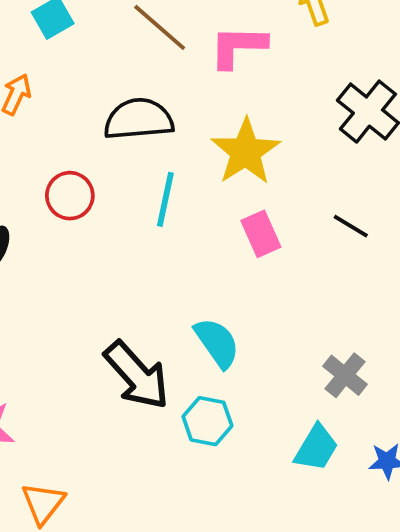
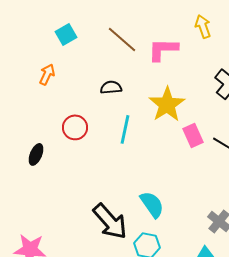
black semicircle: (139, 119) -> (111, 87), size x0.6
pink rectangle: (261, 234) -> (193, 135), moved

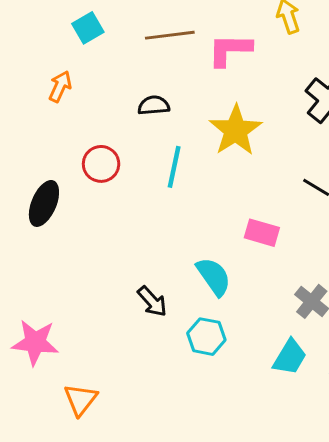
brown line: (122, 39) -> (170, 35), turned -48
pink rectangle: (193, 135) -> (262, 233), moved, turned -50
black ellipse: (36, 154) -> (44, 203), size x1.4
black arrow: (110, 221) -> (152, 301), size x0.6

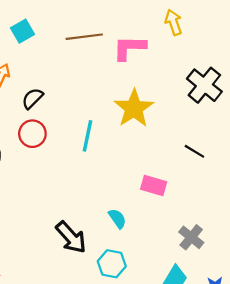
black semicircle: (154, 105) -> (32, 98), moved, turned -40
cyan semicircle: (214, 277) -> (117, 219), size x0.7
black arrow: (152, 301) -> (71, 237), size x1.4

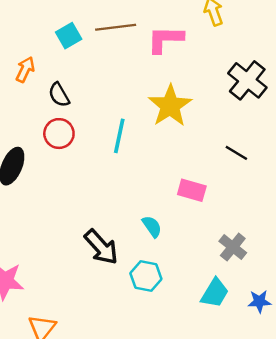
cyan square: (23, 31) -> (69, 36), moved
black semicircle: (32, 98) -> (59, 95), turned -75

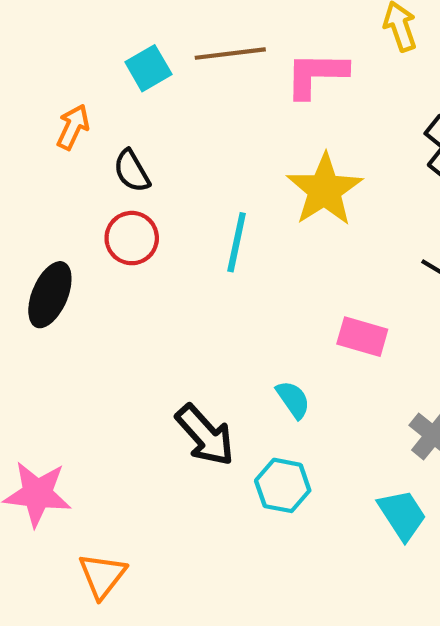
cyan trapezoid: (215, 293) -> (402, 515), turned -64

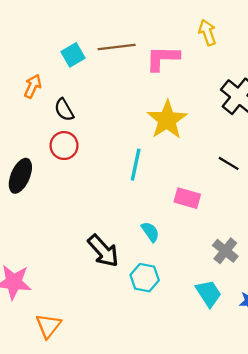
cyan line: (237, 242) -> (136, 165), moved

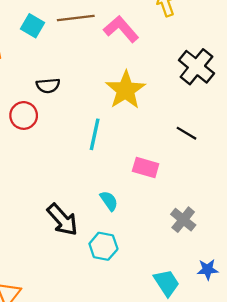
cyan square: (73, 55) -> (32, 26), turned -30
pink L-shape: (163, 58) -> (121, 29), turned 48
black semicircle: (64, 110) -> (48, 86), moved, turned -65
cyan trapezoid: (208, 293) -> (167, 283), moved

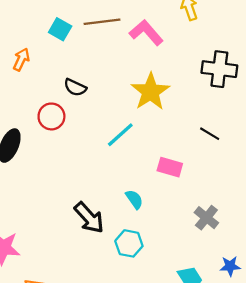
black cross: (196, 67) -> (219, 69), turned -32
black semicircle: (48, 86) -> (75, 87), turned 30
cyan line: (95, 134) -> (120, 135), turned 36

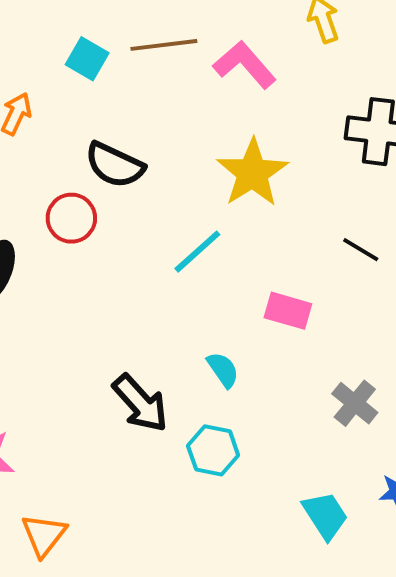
black semicircle: (75, 87) -> (115, 165), size x1.4

